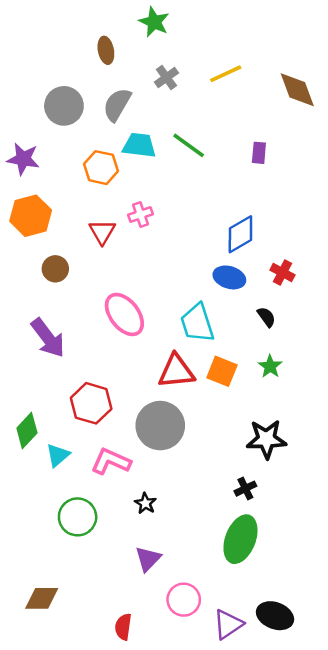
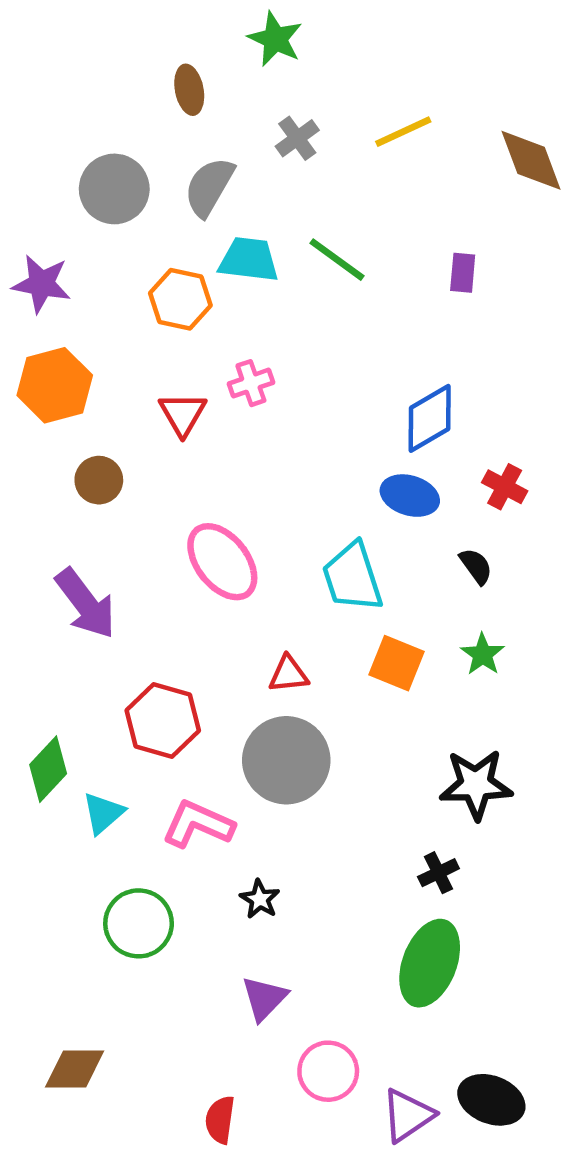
red triangle: (176, 371) -> (288, 674), moved, size x0.6

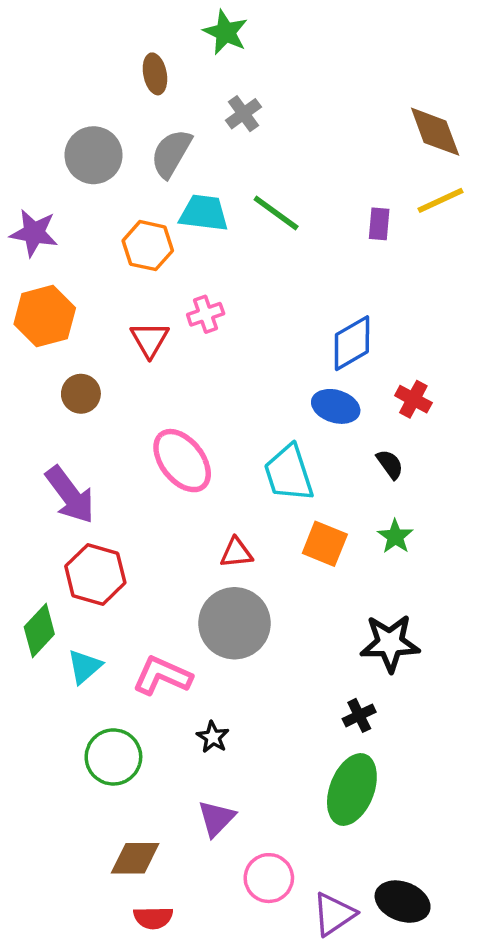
yellow line: (403, 132) -> (440, 200), moved
red hexagon: (163, 721) -> (95, 574), moved
brown diamond: (75, 1069) -> (135, 858), moved
red semicircle: (220, 1120) -> (153, 918), moved, turned -99

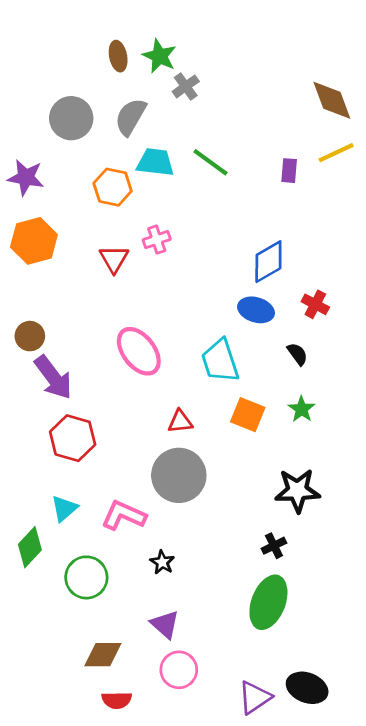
green star: (225, 32) -> (159, 56), moved
brown circle: (81, 394) -> (30, 336), moved
green diamond: (39, 630) -> (30, 547), moved
purple triangle: (216, 818) -> (165, 624), turned -32
pink circle: (269, 878) -> (179, 670), moved

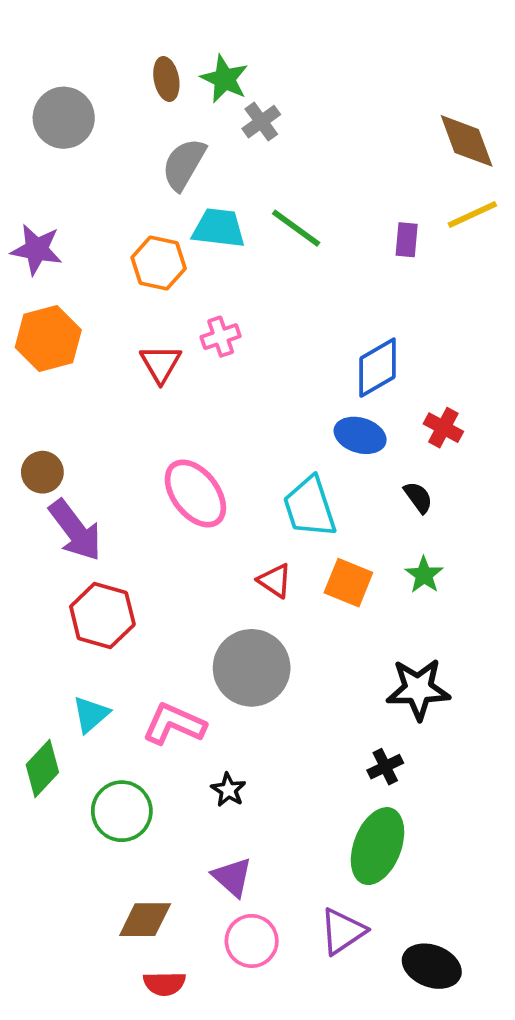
gray circle: (71, 118) -> (64, 118), moved
red triangle: (180, 422) -> (275, 581), moved, turned 40
purple triangle: (255, 697) -> (343, 931), moved

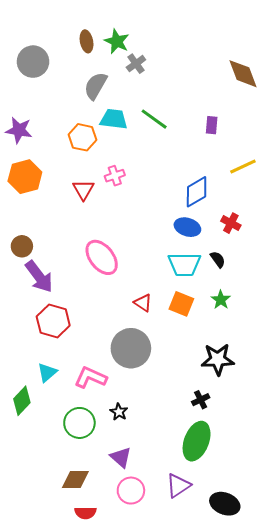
yellow line: (472, 215) -> (243, 167), moved
cyan trapezoid: (310, 507) -> (184, 264), moved, turned -72
green circle: (122, 811) -> (79, 423), moved

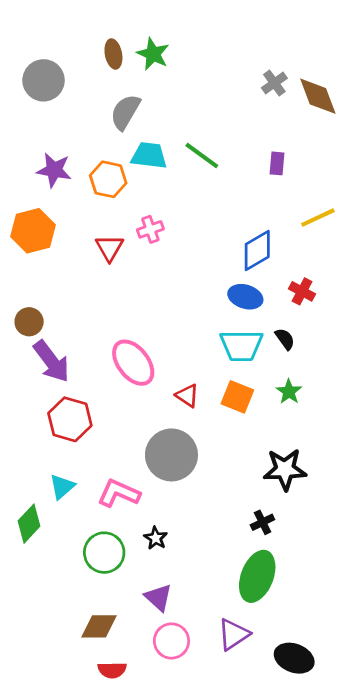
gray cross: (136, 64) -> (274, 83), moved
purple star: (19, 130) -> (54, 170), moved
pink ellipse: (102, 257) -> (133, 363), moved

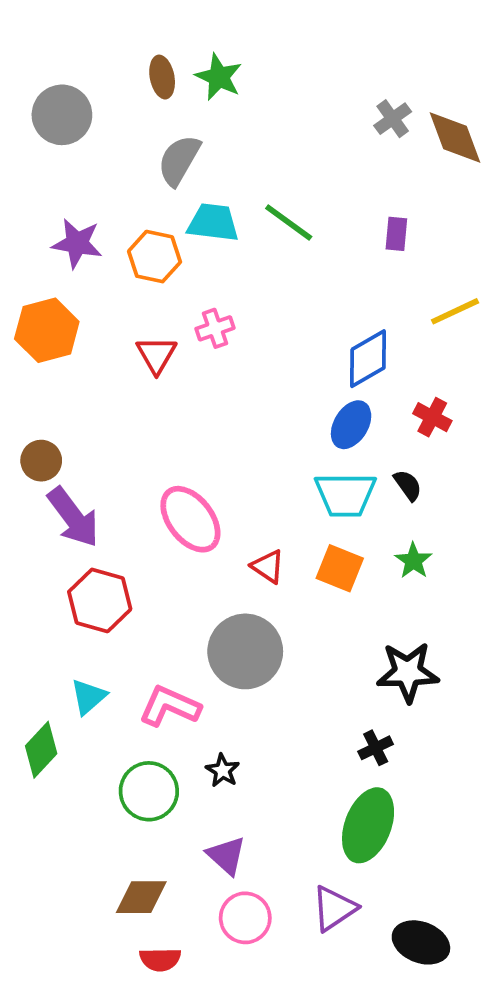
blue ellipse: (245, 297) -> (351, 425), turned -76

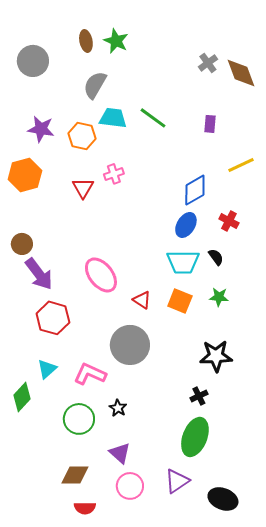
green star: (413, 561) -> (219, 297), turned -30

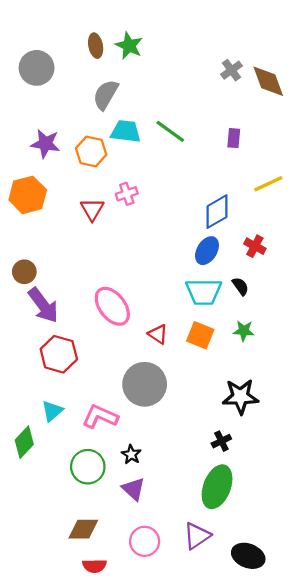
purple triangle: (120, 453) -> (133, 489), moved

